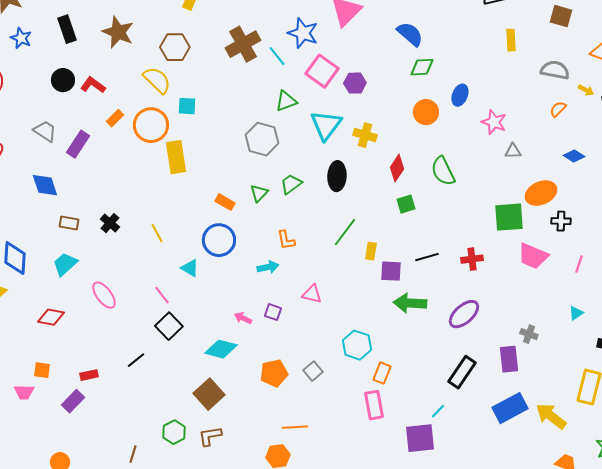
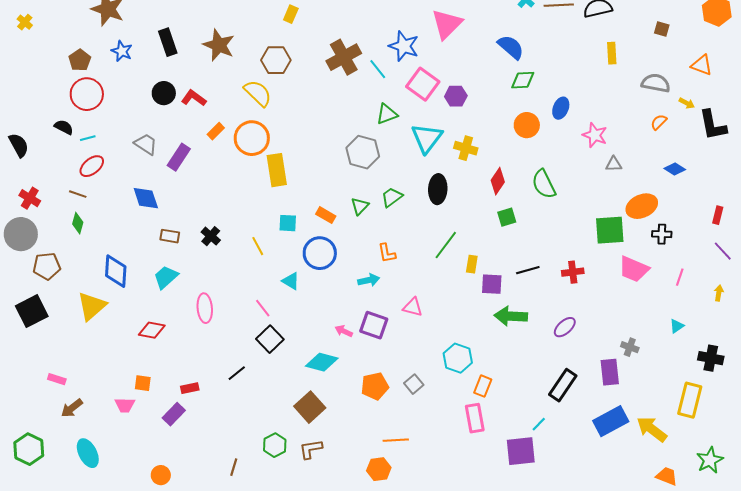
brown square: (561, 16) -> (662, 29), size x0.7
cyan square: (187, 106) -> (288, 223), moved
pink ellipse: (104, 295) -> (205, 308), turned 32
purple square: (273, 312) -> (374, 325), size x1.6
purple ellipse: (464, 314) -> (565, 327), size x0.7

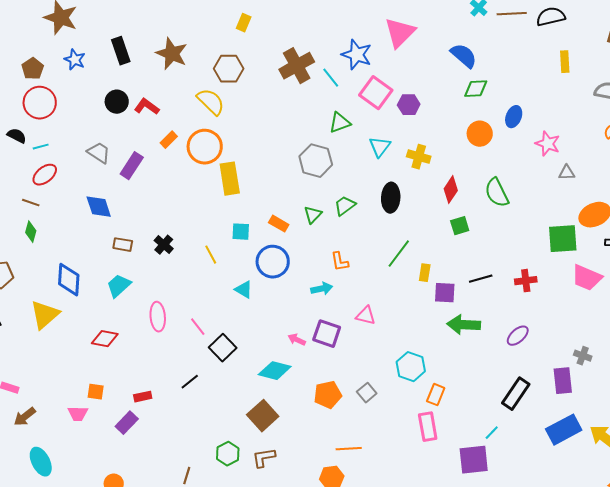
cyan triangle: (427, 138) -> (380, 147), size x0.7
pink line: (263, 308) -> (198, 327), moved

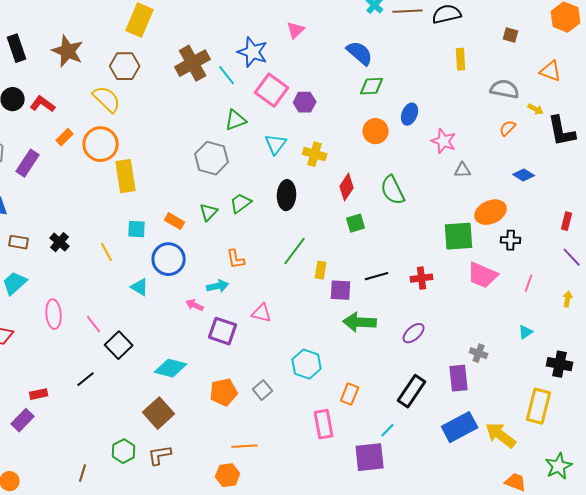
yellow rectangle: (244, 23) -> (140, 20), size x1.8
pink triangle: (400, 33) -> (296, 30), size x0.6
pink arrow: (297, 340) -> (195, 305), moved
orange rectangle: (436, 395) -> (350, 394), moved

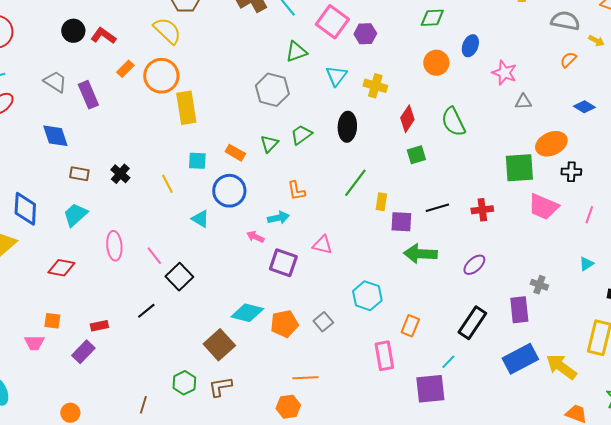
purple rectangle: (28, 163) -> (88, 95), turned -56
cyan diamond: (171, 368) -> (247, 313), moved

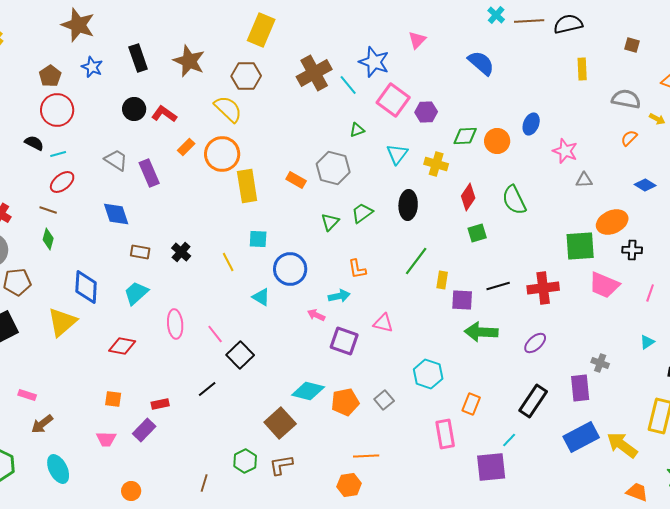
green diamond: (432, 18) -> (465, 136), moved
green triangle: (296, 52) -> (357, 130), size x0.7
orange rectangle: (235, 153) -> (296, 180), moved
red cross: (482, 210) -> (543, 288), size x1.4
pink trapezoid: (34, 343) -> (106, 439), moved

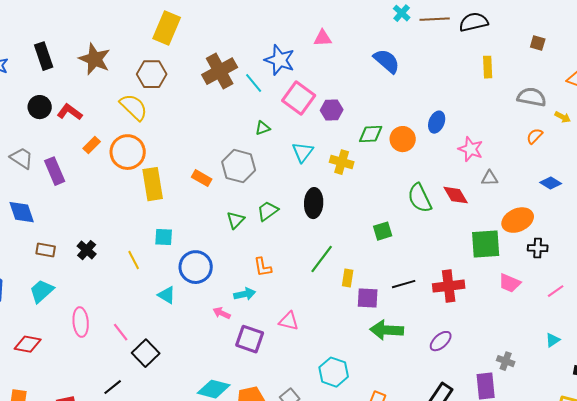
pink triangle: (417, 40) -> (323, 38), turned 42
red diamond: (468, 197) -> (456, 195), moved, turned -64
pink trapezoid: (604, 285) -> (510, 283), size x0.7
pink line: (650, 293) -> (556, 291), turned 36

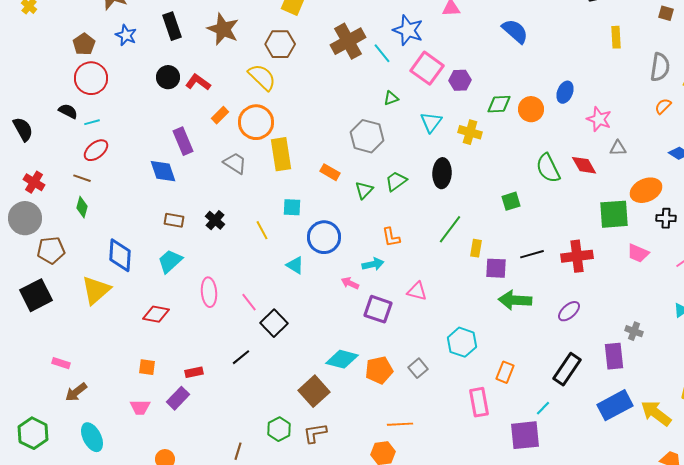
gray semicircle: (532, 97) -> (660, 67), turned 88
gray trapezoid: (22, 158) -> (235, 163), moved
orange rectangle: (202, 178) -> (330, 172), moved
blue diamond: (22, 212) -> (163, 171), moved

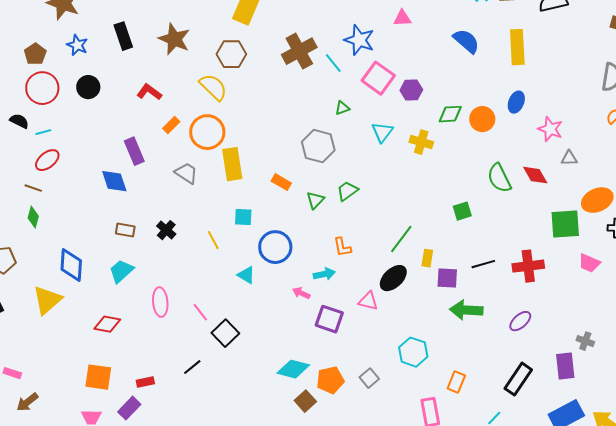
yellow rectangle: (616, 37) -> (517, 47), moved, size x1.6
black circle: (168, 77) -> (88, 87), moved
black ellipse: (442, 173) -> (393, 278), moved, turned 44
orange square: (147, 367) -> (98, 377), size x1.6
brown square: (314, 391) -> (305, 401), moved, size x0.7

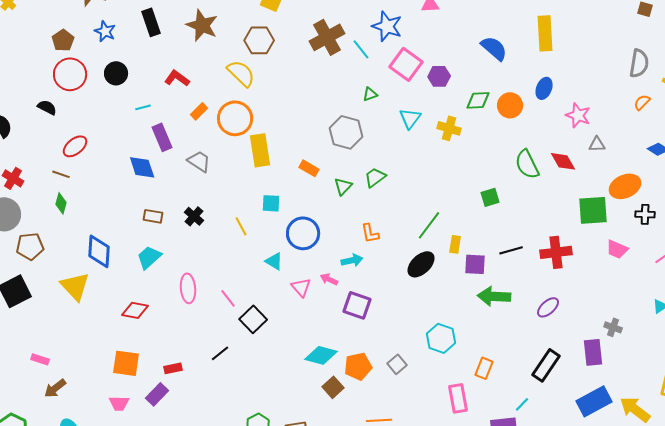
blue semicircle: (466, 41) -> (494, 48), moved
cyan line: (43, 132) -> (143, 107), moved
gray trapezoid: (186, 173) -> (199, 161), moved
yellow triangle: (47, 300) -> (75, 286), turned -32
pink triangle: (368, 301) -> (301, 287), moved, turned 35

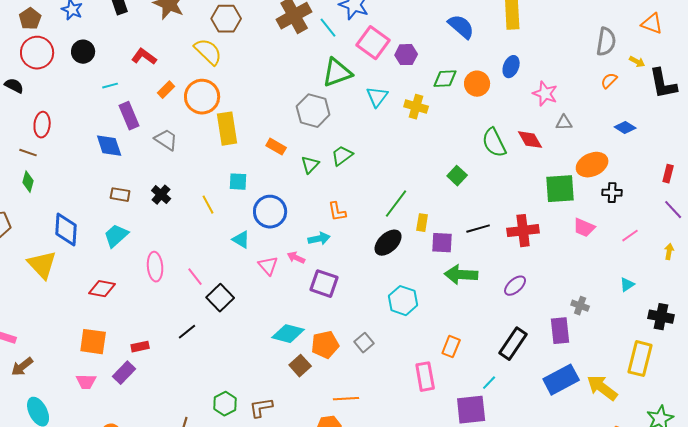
green triangle: (370, 94) -> (337, 73), size x2.0
red ellipse: (75, 146) -> (42, 125), turned -45
green square: (490, 197) -> (457, 176), turned -30
cyan hexagon: (441, 338) -> (403, 301), moved

